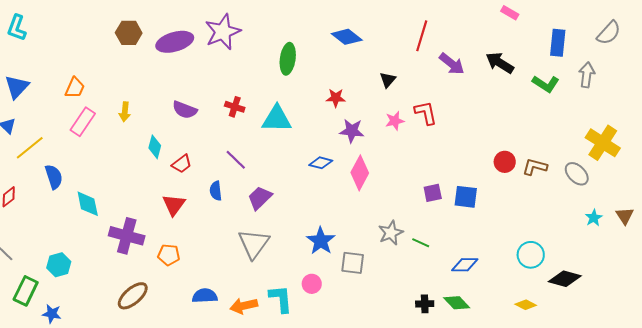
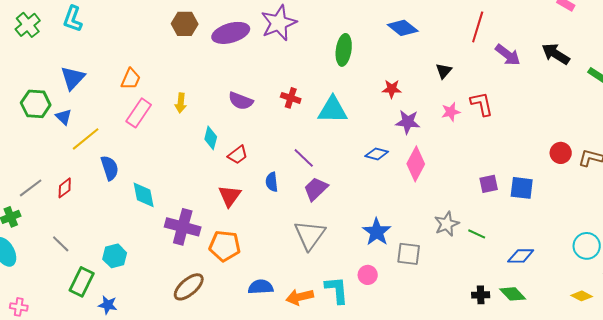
purple line: (236, 160) -> (304, 158), moved
orange pentagon: (169, 255) -> (225, 246), size x1.4

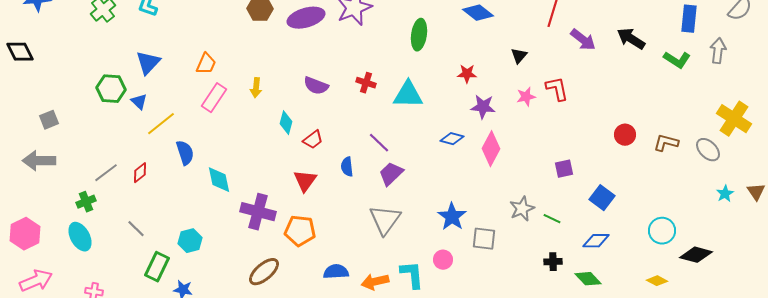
red circle: (561, 153) -> (625, 135), moved
blue square: (522, 188) -> (602, 198), moved, turned 30
black cross: (481, 295) -> (553, 262), moved

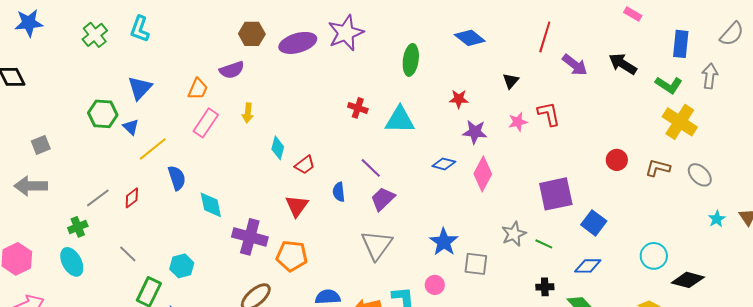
purple semicircle: (316, 86) -> (232, 70), moved, turned -40
yellow cross: (734, 119) -> (680, 122), moved
purple square: (564, 169) -> (556, 194), size x1.8

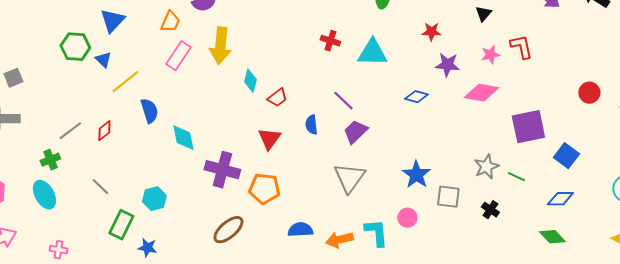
yellow arrow: (248, 113) -> (220, 46), size x1.8
pink diamond: (483, 174) -> (481, 93), moved, turned 72
black cross: (545, 287) -> (490, 210), moved, turned 36

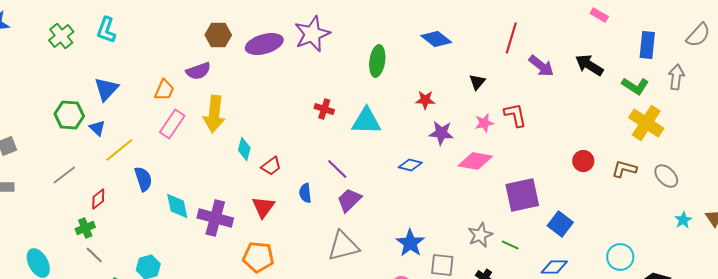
gray line: (70, 131) -> (64, 175), moved
green cross: (50, 160) -> (85, 228), moved
purple cross: (222, 170) -> (215, 218), moved
gray triangle: (349, 178) -> (343, 246), turned 40

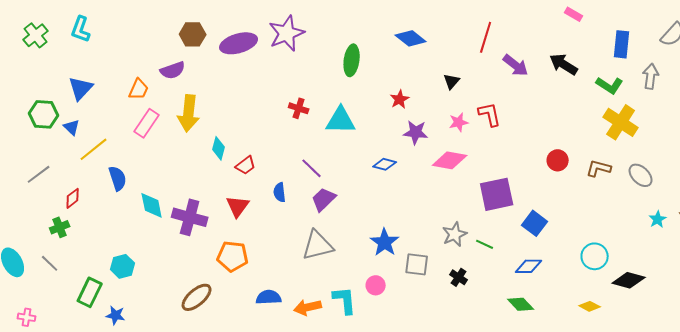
red star: (425, 100) -> (400, 99), turned -30
gray line: (94, 255) -> (50, 263), moved

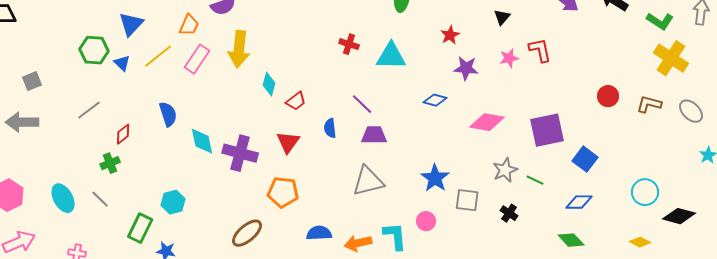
yellow line: (94, 149) -> (158, 56), moved
pink diamond: (450, 160) -> (487, 122), moved
purple trapezoid: (324, 199) -> (374, 135), turned 44

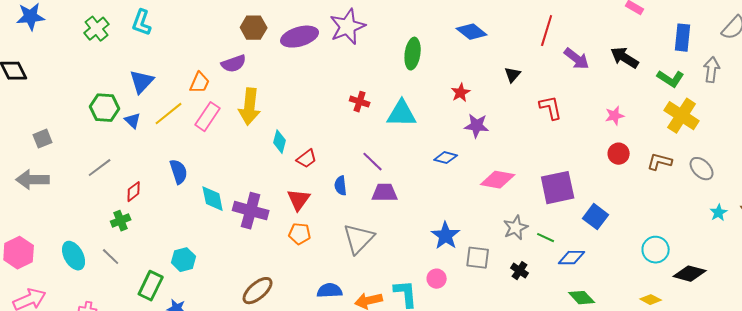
pink star: (509, 58) -> (615, 116), moved
gray triangle: (368, 181) -> (359, 239), moved, turned -32
orange pentagon: (283, 192) -> (300, 234), moved, size x0.7
blue diamond: (579, 202) -> (572, 258), moved

